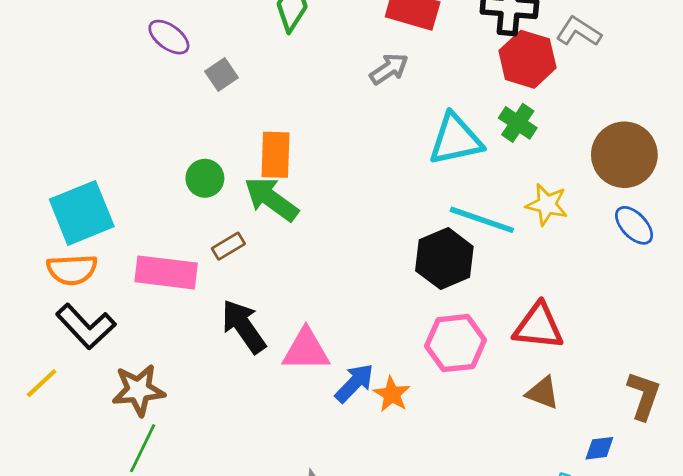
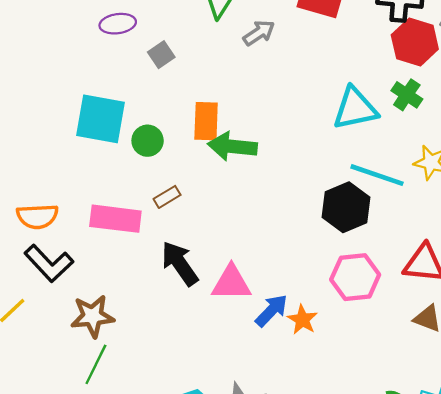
purple ellipse: (169, 37) -> (118, 24), turned -44
gray arrow: (389, 69) -> (259, 33), moved
green arrow: (271, 199) -> (232, 146), moved, turned -30
cyan square: (82, 213) -> (101, 119), moved, turned 32

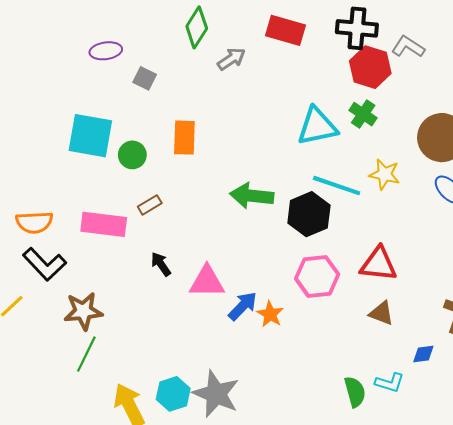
gray square: (161, 55) -> (145, 78), turned -30
green arrow: (232, 146) -> (252, 196), moved
black arrow: (180, 263) -> (161, 264), size x0.6

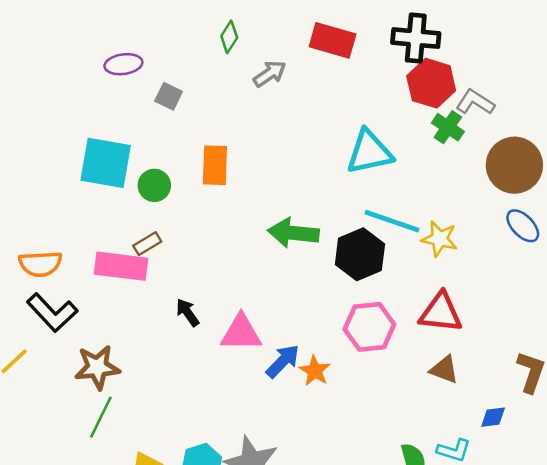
green diamond: (197, 27) -> (229, 37), size x0.7
gray L-shape: (408, 47) -> (475, 102), moved
green cross: (363, 114) -> (448, 127), moved
yellow star: (385, 174) -> (440, 239), moved
brown rectangle: (150, 205) -> (147, 244), moved

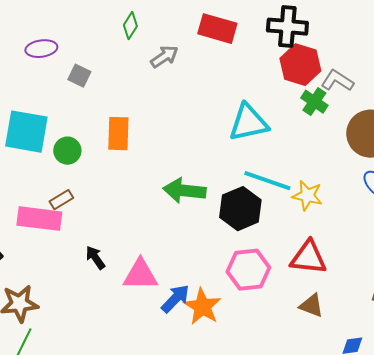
orange star: (315, 371) -> (202, 307), size x1.4

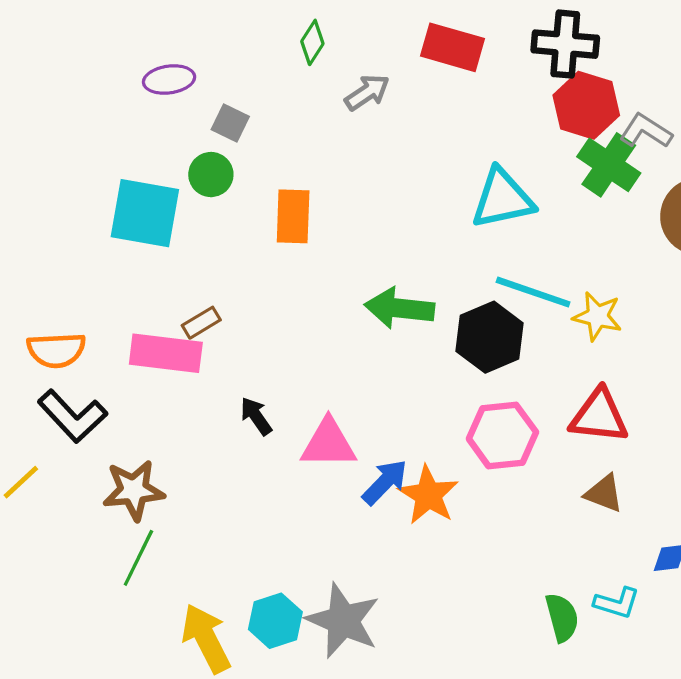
green cross: (314, 102) -> (609, 165), size x1.4
green circle: (67, 151) -> (211, 175), moved

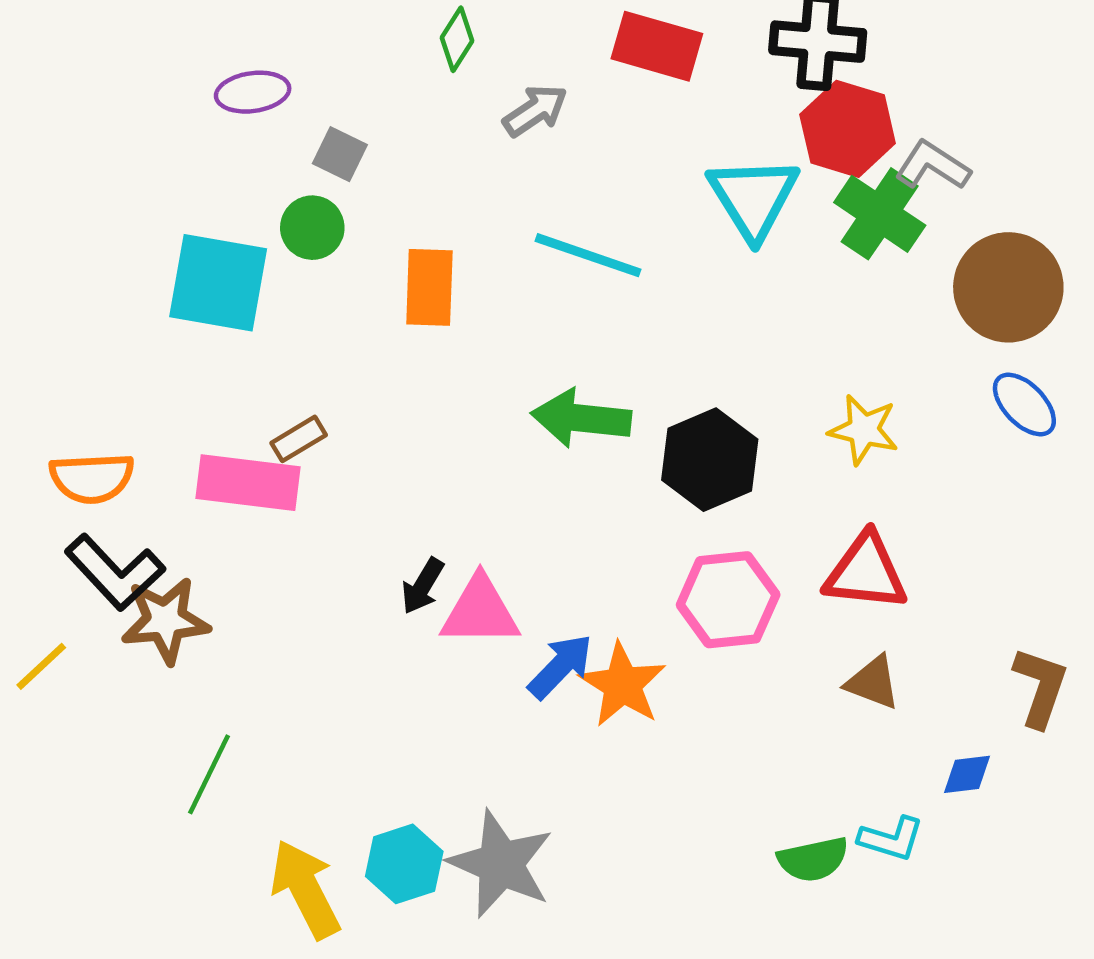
cyan triangle: (502, 199) -> (753, 198), moved, turned -50
cyan line: (533, 292) -> (588, 255), moved
black arrow: (256, 416) -> (423, 586), moved, turned -114
brown star: (134, 490) -> (165, 620), moved
green semicircle: (562, 617) -> (813, 859), turned 93

